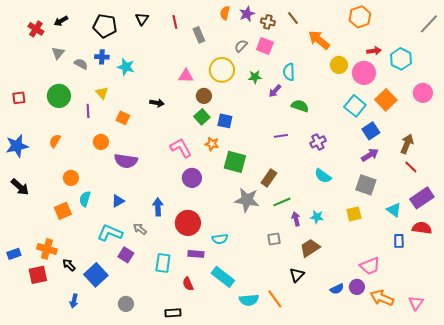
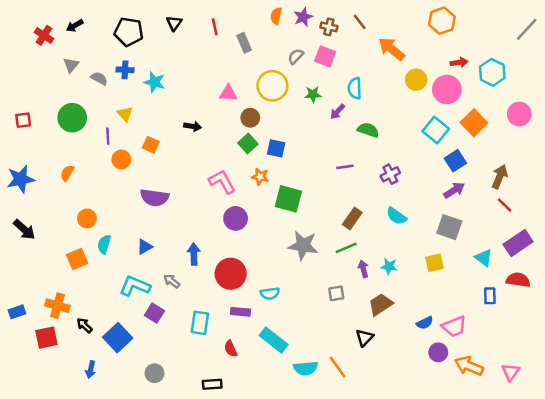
orange circle: (101, 142) -> (121, 159), moved
brown rectangle: (269, 178) -> (352, 218), moved
blue semicircle: (337, 289) -> (425, 323), moved

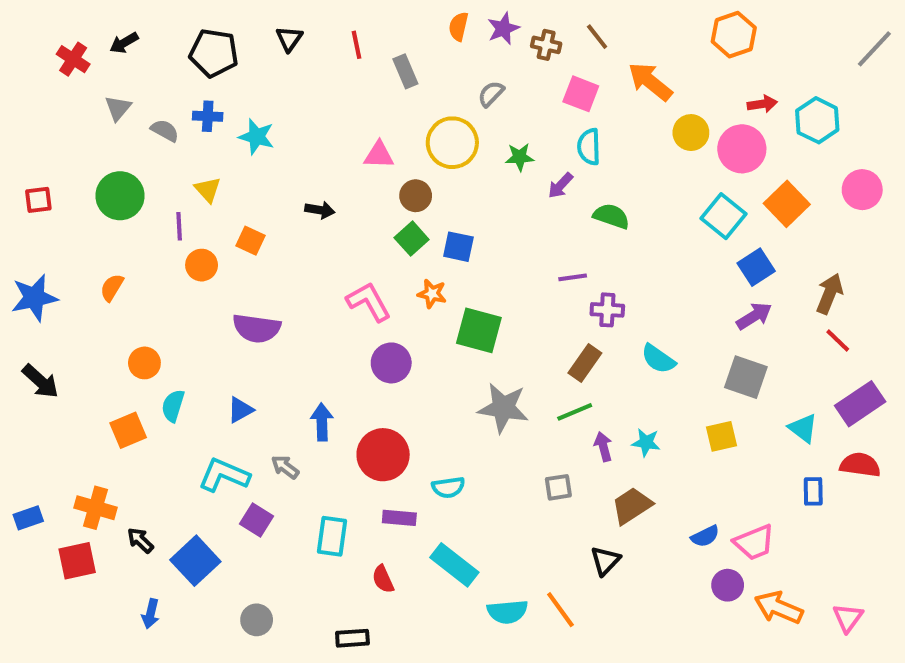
pink square: (325, 56) -> (581, 94), moved
purple cross: (390, 174) -> (607, 310), moved, turned 30

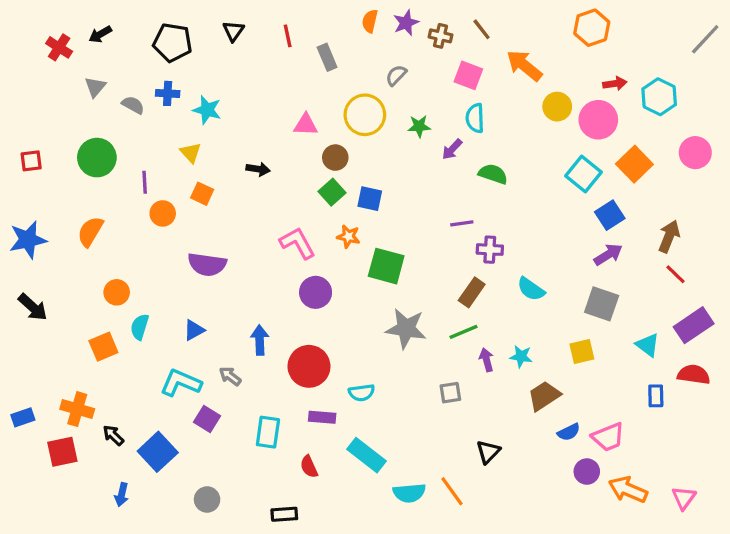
yellow triangle: (208, 190) -> (191, 153), moved
orange semicircle: (112, 287) -> (90, 232), size x1.4
brown trapezoid: (632, 506) -> (544, 396), moved

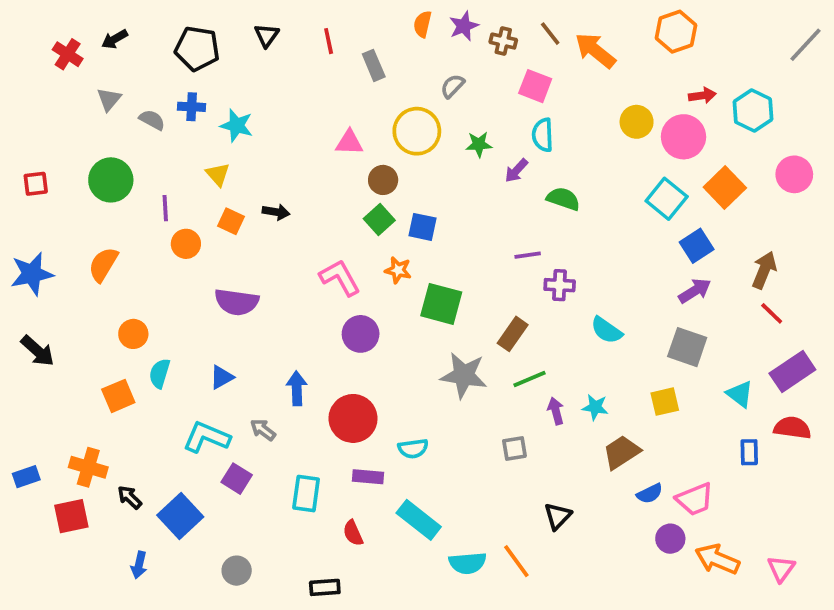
orange arrow: (524, 65) -> (595, 50), moved
black arrow: (258, 169) -> (276, 212), moved
brown rectangle: (472, 292) -> (513, 334), moved

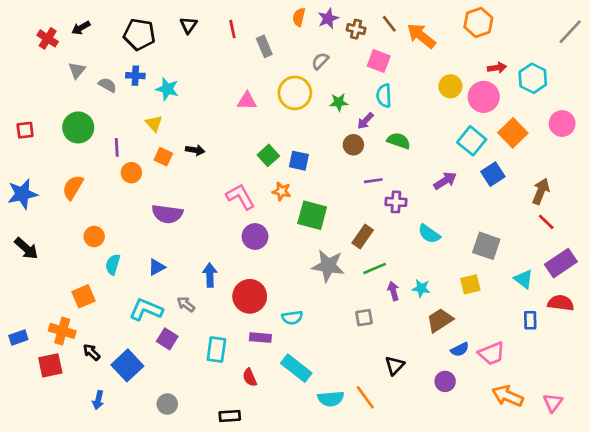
brown circle: (383, 180) -> (353, 145), moved
purple arrow: (695, 291) -> (445, 181), moved
orange square: (118, 396) -> (84, 296), moved
purple circle: (670, 539) -> (445, 381), moved

